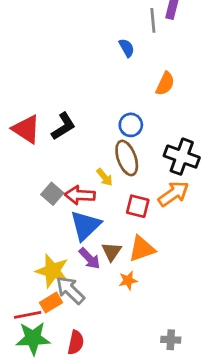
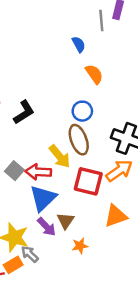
orange semicircle: (165, 84) -> (94, 74), moved, turned -60
yellow arrow: (105, 177) -> (60, 156), size x1.5
red square: (138, 206) -> (88, 181), size x1.4
orange triangle: (142, 249) -> (116, 216), moved
gray arrow: (70, 290) -> (30, 254), size x0.7

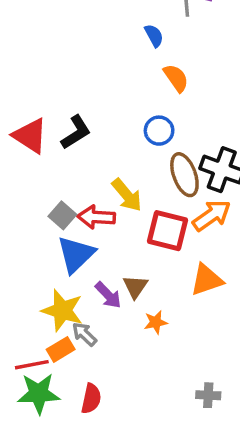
brown ellipse: (79, 140) -> (184, 175), moved
blue triangle: (43, 198) -> (76, 254), moved

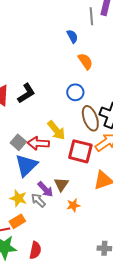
yellow star: (62, 310) -> (18, 198), size x0.7
gray arrow: (84, 334) -> (38, 200), moved

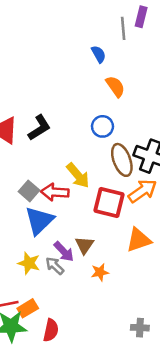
orange rectangle: (17, 221) -> (28, 308), moved

